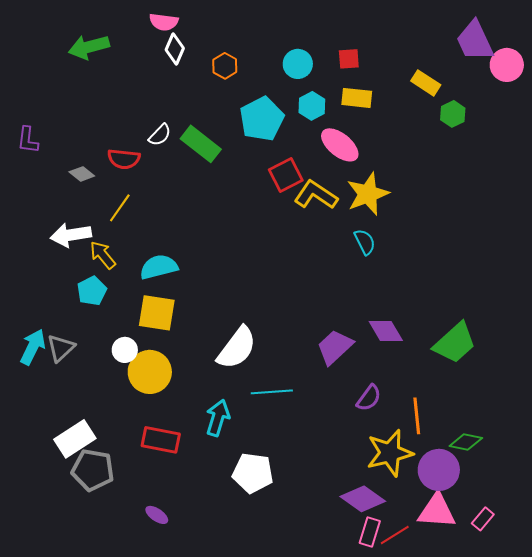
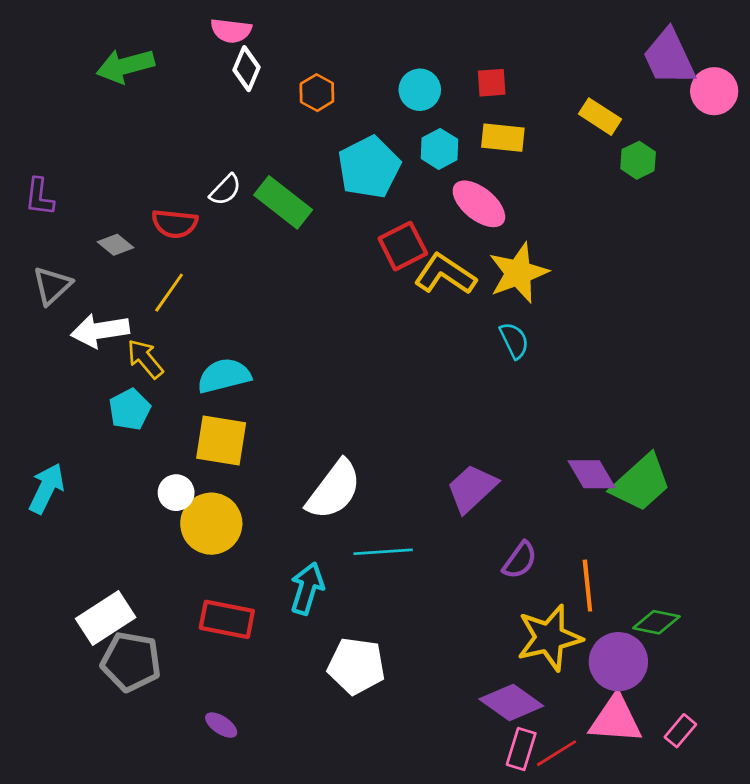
purple diamond: (386, 331) -> (592, 474), moved
gray triangle: (61, 348) -> (52, 286), moved

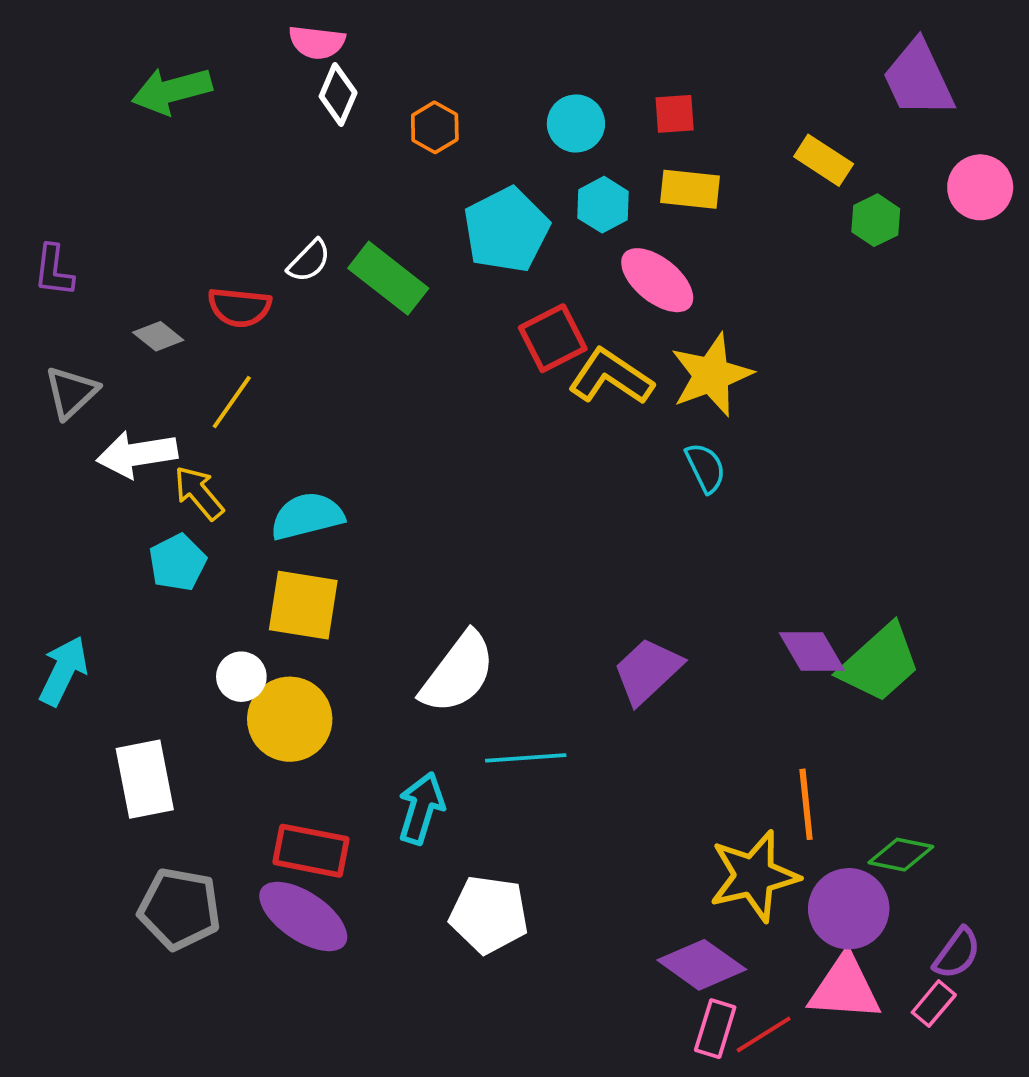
pink circle: (714, 91) -> (980, 187), moved
purple semicircle: (520, 560) -> (957, 953), moved
white rectangle: (106, 618) -> (145, 779), moved, turned -68
purple ellipse: (221, 725) -> (303, 916), moved, size x2.0

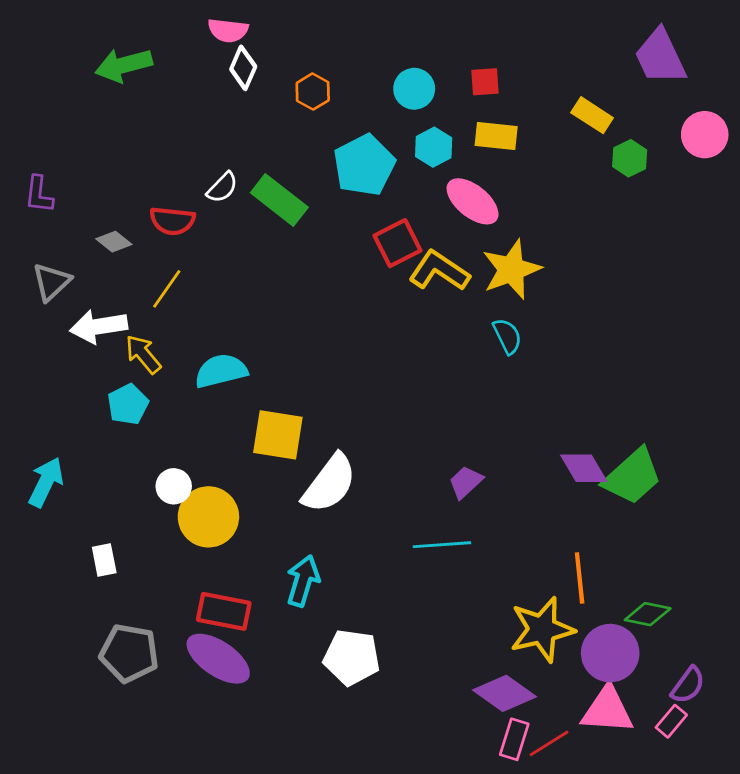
yellow square: (303, 605) -> (278, 435), moved
purple trapezoid: (648, 671) -> (466, 482), size x0.7
cyan line: (526, 758) -> (442, 545), moved
white rectangle: (145, 779) -> (104, 560), size x0.6

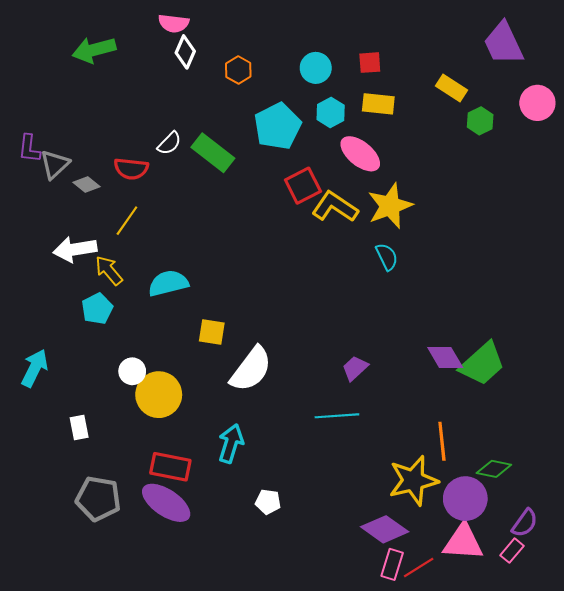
gray triangle: (51, 282) -> (55, 164), moved
yellow square: (278, 435) -> (212, 332), size x0.7
white pentagon: (352, 657) -> (268, 502), size x0.6

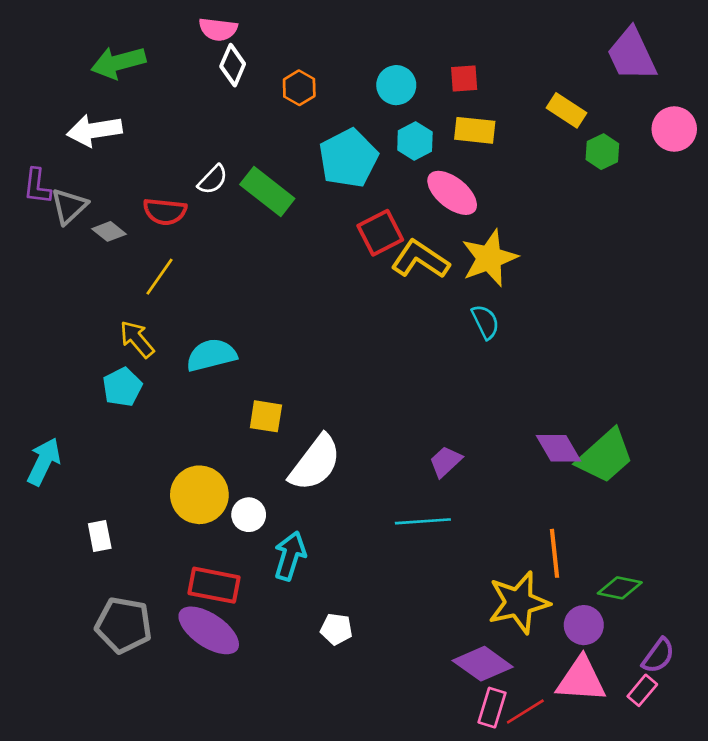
white arrow: (75, 249) -> (94, 130), moved
white circle: (132, 371) -> (249, 515), moved
purple circle: (465, 499) -> (584, 625), size x0.7

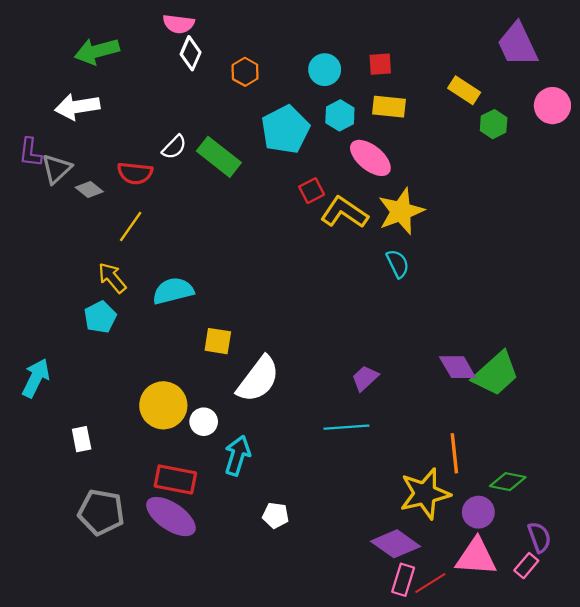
red square: (380, 233) -> (312, 191), size x0.7
purple semicircle: (658, 656) -> (539, 537), turned -56

